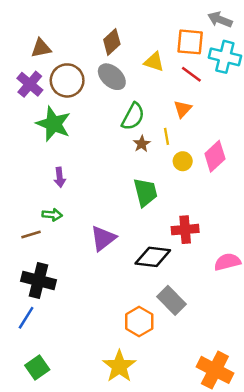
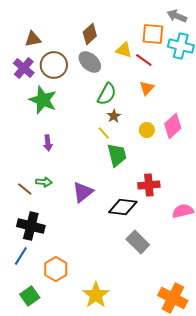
red line: (191, 74) -> (144, 60), moved
yellow line: (167, 136) -> (104, 133), moved, turned -32
green arrow: (52, 215) -> (44, 182), moved
brown line: (31, 235) -> (25, 189), turned 56
orange hexagon: (139, 322) -> (56, 269), moved

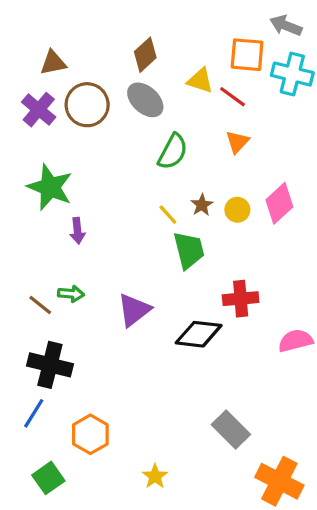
green star: (43, 100) -> (50, 187), moved
brown star: (114, 116) -> (202, 205), moved
gray rectangle: (138, 242) -> (231, 429), moved
yellow star: (96, 295) -> (155, 476), size x0.6

